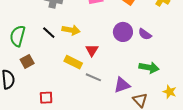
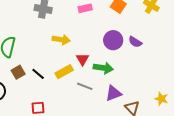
black line: (49, 33) -> (38, 74), moved
yellow rectangle: (73, 62) -> (64, 72), turned -54
green arrow: (149, 68) -> (103, 68), moved

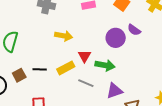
purple semicircle: (135, 42) -> (134, 30), moved
brown square: (18, 72) -> (19, 75), moved
black line: (38, 74) -> (40, 69), turned -40

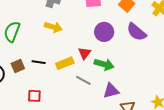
purple semicircle: (134, 30) -> (136, 32), size x1.5
yellow arrow: (64, 36) -> (53, 27), moved
purple circle: (116, 38) -> (104, 32), moved

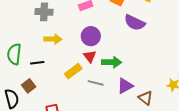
purple circle: (104, 32) -> (91, 36), moved
black line: (39, 62) -> (37, 63), moved

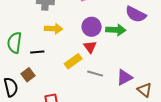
green arrow: (112, 62) -> (116, 30), moved

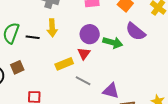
yellow arrow: (54, 29) -> (52, 28), turned 72
black line: (37, 52) -> (33, 37), moved
purple triangle: (125, 77) -> (111, 91), turned 30

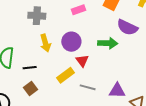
purple circle: (90, 34) -> (71, 42), moved
black line: (33, 37) -> (30, 68), moved
brown square: (17, 67) -> (31, 89), moved

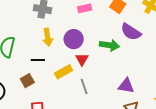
black line: (30, 68) -> (38, 60), moved
gray line: (88, 87) -> (84, 86), turned 49
purple triangle: (117, 91) -> (126, 86), moved

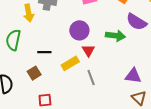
yellow arrow: (48, 37) -> (29, 13), moved

